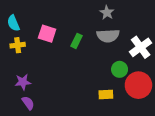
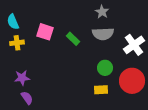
green rectangle: (76, 41) -> (73, 39), turned -72
green circle: (120, 69) -> (105, 68), moved

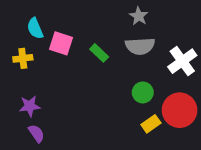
cyan semicircle: (13, 22) -> (35, 28), moved
yellow rectangle: (101, 90) -> (151, 124), moved, turned -32

